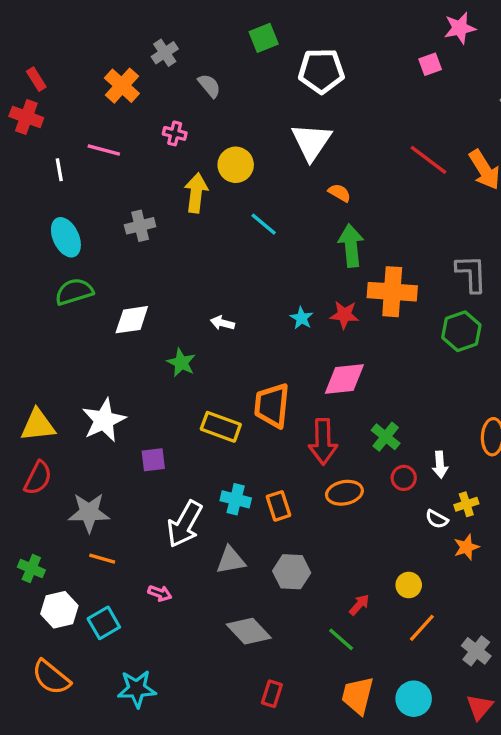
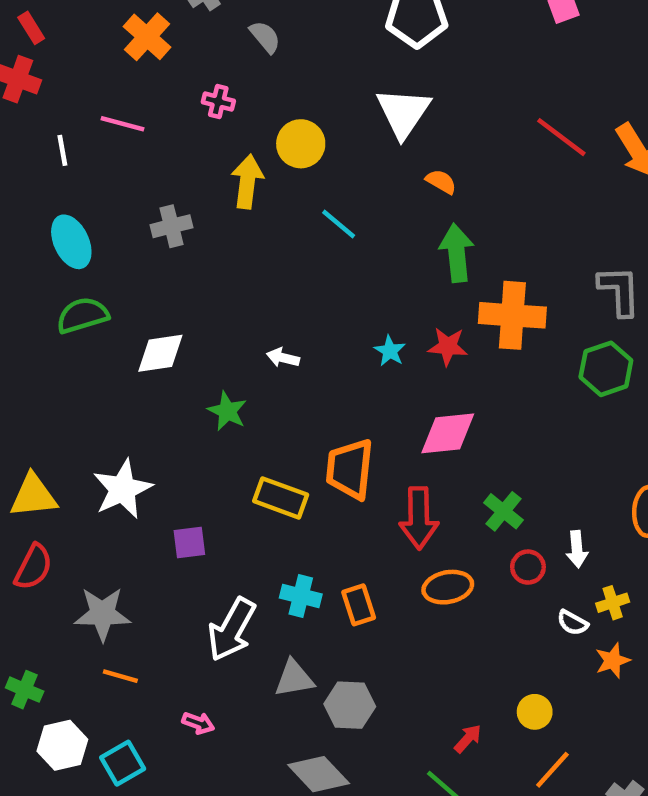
gray hexagon: (292, 572) -> (350, 705), moved

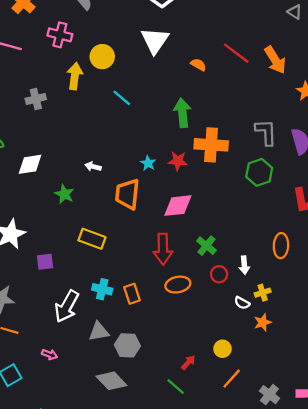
pink cross: (218, 101) -> (60, 35), size x1.5
orange semicircle: (441, 182) -> (198, 65), moved
orange trapezoid: (350, 469) -> (127, 194), moved

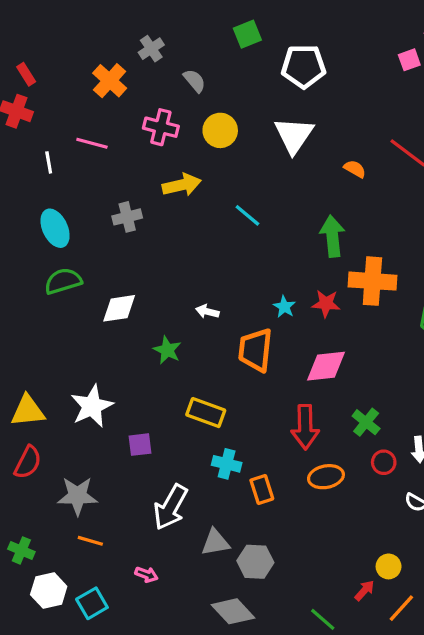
yellow circle: (102, 57) -> (220, 130), moved
yellow arrow: (75, 76) -> (182, 185), turned 70
cyan cross: (102, 289) -> (227, 464), moved
red arrow: (188, 362) -> (364, 591), moved

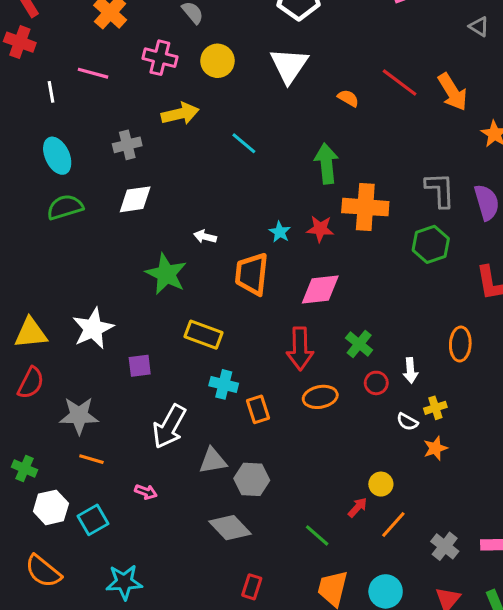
white diamond: (119, 308) -> (135, 199), moved
green star: (167, 350) -> (166, 274), size x1.5

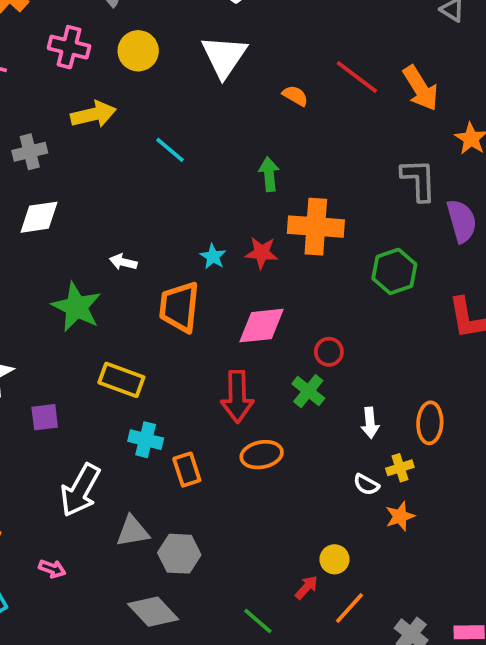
green arrow: (326, 163) -> (269, 174), size x0.7
gray L-shape: (440, 190) -> (419, 180), moved
orange ellipse: (460, 344) -> (430, 423), moved
red circle: (376, 383) -> (329, 352), moved

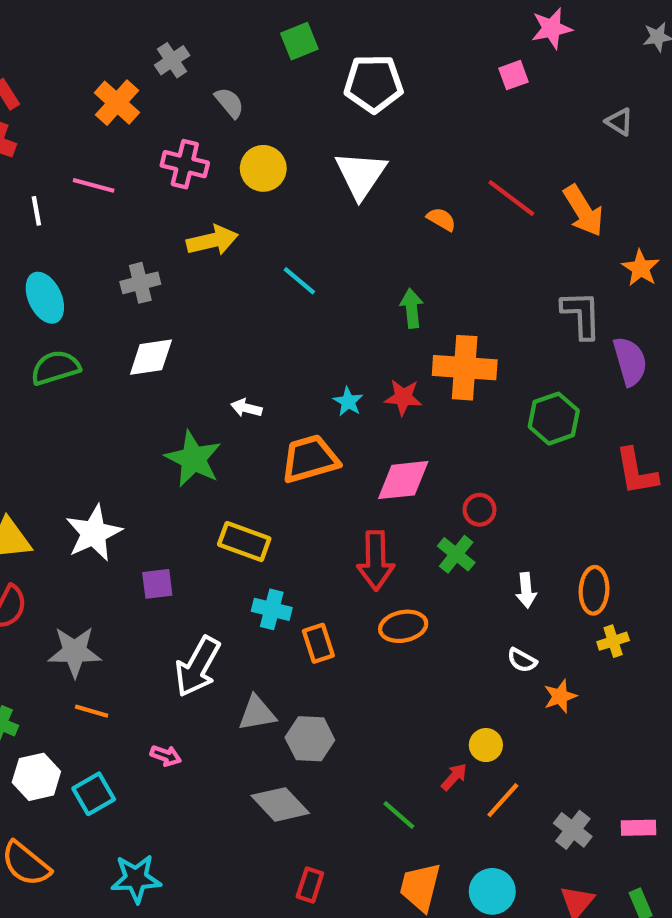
orange trapezoid: (179, 307) -> (310, 459), turned 68
yellow cross: (400, 468) -> (613, 641), moved

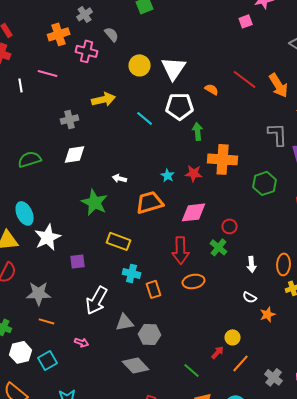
white pentagon: (374, 84) -> (180, 106), moved
orange cross: (117, 103) -> (59, 34), turned 30
pink cross: (185, 164) -> (87, 51), moved
yellow circle: (263, 168) -> (140, 65), moved
cyan ellipse: (45, 298) -> (25, 213), moved

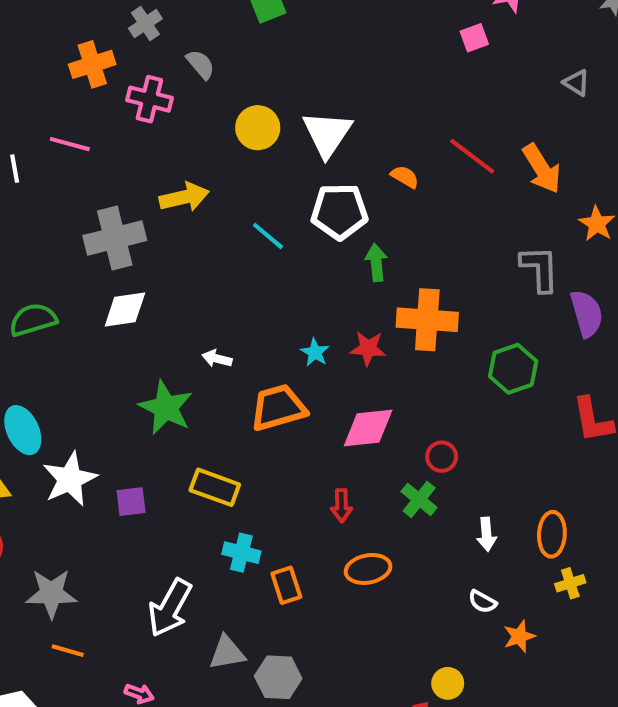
gray cross: (70, 119) -> (115, 238), size x1.6
red arrow: (181, 250) -> (341, 506), size x0.6
purple square: (78, 261) -> (131, 502), moved

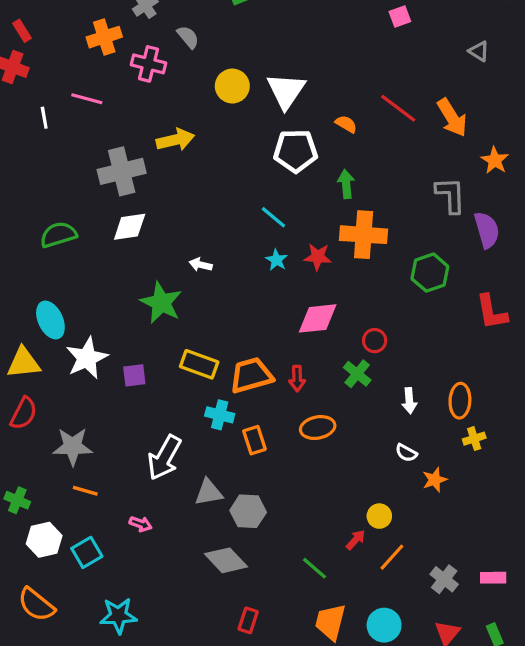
cyan line: (268, 236) -> (273, 217), moved
green arrow: (376, 263) -> (346, 184), moved
orange trapezoid: (278, 408) -> (251, 375), moved

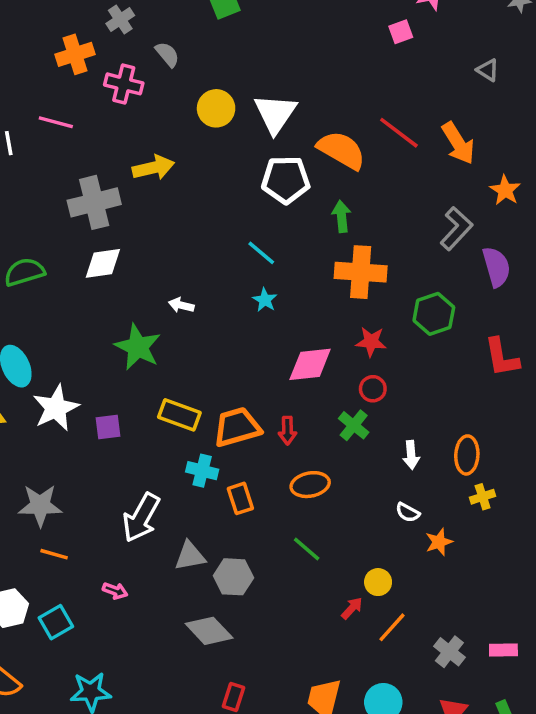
orange semicircle: (346, 124) -> (341, 150), size x2.0
gray L-shape: (450, 195) -> (456, 229), turned 45
red star: (318, 257) -> (371, 342), moved
green line: (314, 568) -> (307, 549), moved

